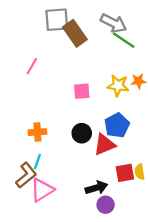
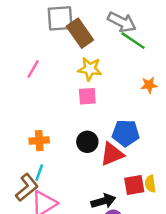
yellow star: (118, 86) -> (90, 69), moved
blue pentagon: (117, 125) -> (126, 133), turned 30

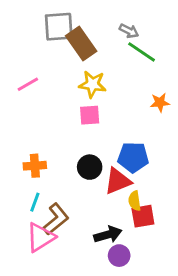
gray arrow: (122, 22) -> (129, 31), size x0.6
pink line: (33, 69) -> (28, 84), turned 30
yellow semicircle: (150, 184) -> (135, 201), moved
brown L-shape: (27, 187) -> (56, 219), moved

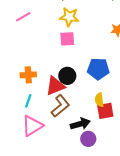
red triangle: (118, 181) -> (55, 86), moved
brown L-shape: (56, 219) -> (60, 106), moved

